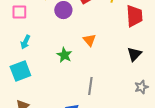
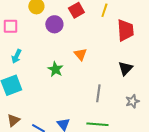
gray line: (90, 86) -> (98, 93), moved

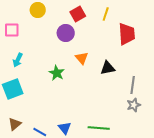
purple circle: (54, 24) -> (66, 33), moved
black triangle: (125, 68) -> (108, 68), moved, turned 35
gray line: (98, 93) -> (133, 85), moved

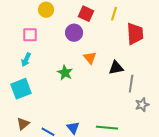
red square: (78, 14) -> (86, 14), turned -35
pink square: (12, 30) -> (30, 35), moved
gray line: (133, 85) -> (131, 84), moved

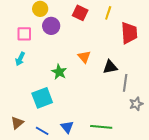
purple circle: (74, 33) -> (51, 26), moved
cyan square: (21, 89) -> (42, 98), moved

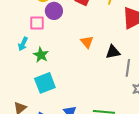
pink square: (24, 34) -> (37, 23), moved
green star: (59, 72) -> (41, 55), moved

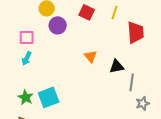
pink square: (37, 23) -> (27, 37), moved
green star: (41, 55) -> (26, 97), moved

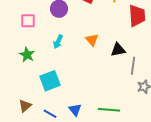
cyan arrow: (27, 58) -> (58, 42), moved
green star: (26, 97) -> (27, 55), moved

